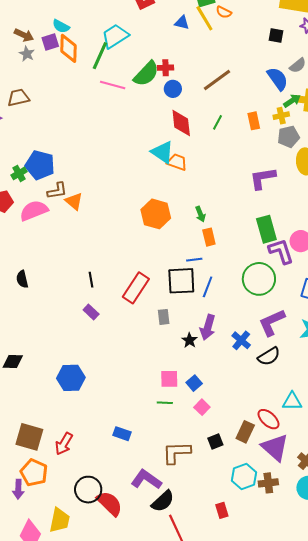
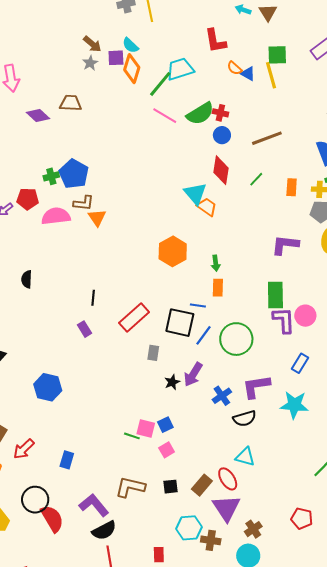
orange semicircle: (224, 12) -> (235, 68), moved
green circle: (259, 279) -> (236, 339), moved
pink square: (169, 379) -> (146, 428), moved
cyan triangle: (292, 401) -> (245, 457), moved
blue rectangle: (122, 434) -> (67, 460), moved, turned 72

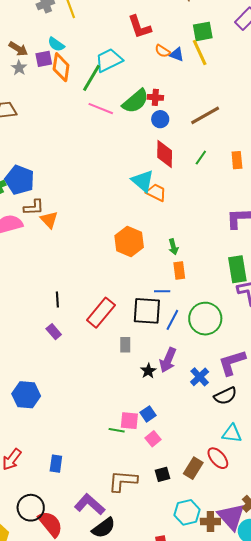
purple triangle: (226, 508) -> (231, 517), moved

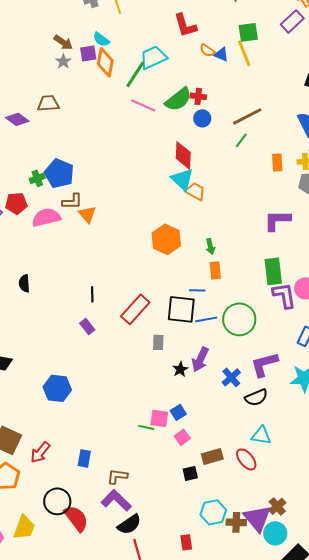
red diamond: (165, 154) -> (183, 155), moved
green line: (201, 158) -> (241, 140), moved
blue line: (172, 320) -> (206, 319), turned 50
brown rectangle: (193, 468) -> (212, 456), moved, turned 40
brown L-shape: (123, 481) -> (117, 476), moved, size x0.7

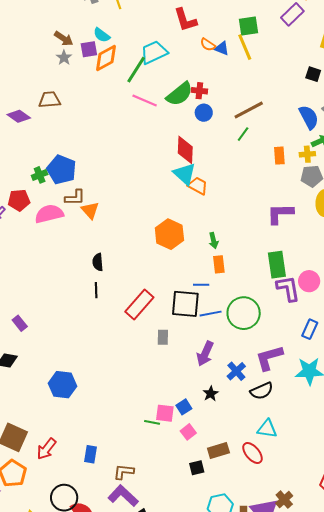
orange diamond: (105, 62) -> (106, 58), turned 52
black semicircle: (24, 283) -> (98, 262), moved
purple rectangle: (87, 326) -> (20, 323), moved
black star: (180, 369) -> (211, 394), moved

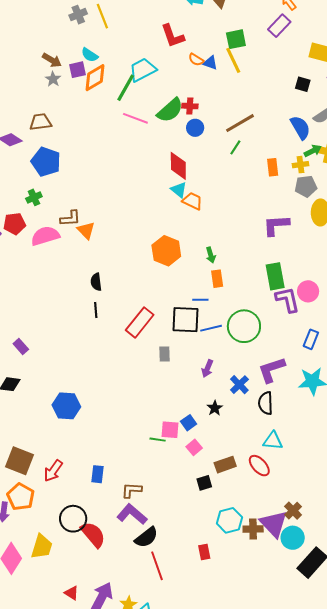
blue pentagon: (62, 170) -> (46, 162), moved
cyan triangle: (185, 174) -> (179, 190), size x0.7
purple arrow: (205, 354) -> (207, 368), size x0.7
black semicircle: (262, 391) -> (266, 403), turned 115

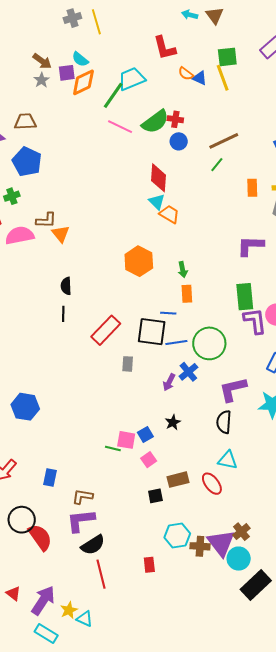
blue cross: (239, 385) -> (188, 372), moved
purple L-shape: (132, 514) -> (81, 521), turned -52

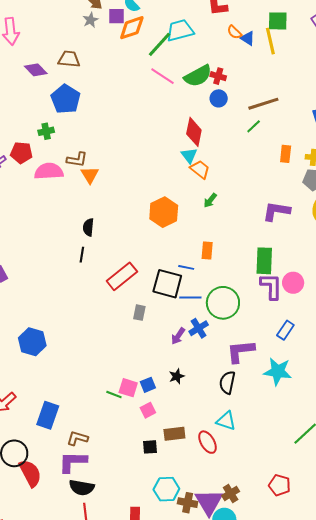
green arrow: (183, 270) -> (210, 200), moved, turned 42
blue rectangle: (50, 478) -> (48, 415), size x1.5
black semicircle: (93, 545) -> (82, 488), turned 35

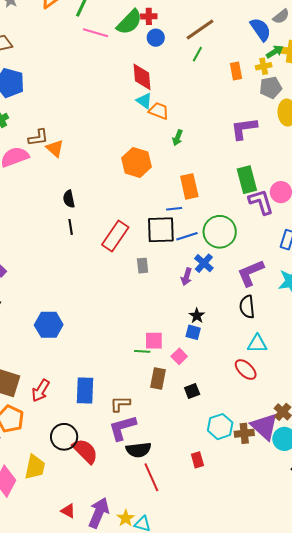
orange rectangle: (207, 251) -> (189, 186), size x1.4
blue square: (148, 385) -> (193, 332), moved, turned -35
brown rectangle: (174, 434) -> (158, 378), moved, turned -55

